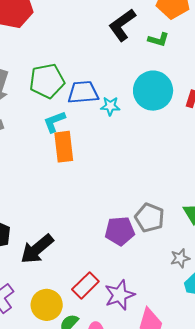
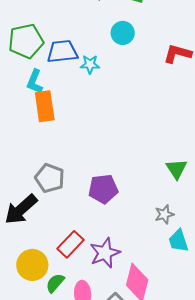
cyan circle: (153, 91) -> (123, 33), moved, size x0.6
cyan L-shape: (54, 122) -> (35, 82), turned -45
gray pentagon: (150, 218) -> (50, 178), moved

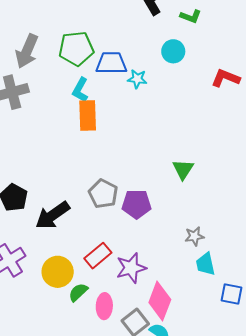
green triangle: (176, 169) -> (183, 169), moved
gray pentagon: (50, 178) -> (103, 194), moved

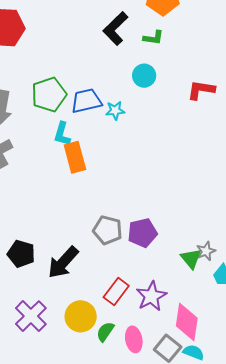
green triangle: (183, 169) -> (191, 259), moved

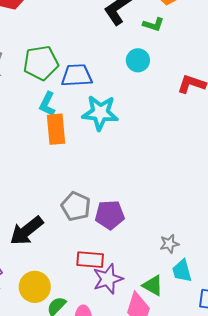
cyan star: (115, 111) -> (100, 113), moved, size x1.8
green triangle: (191, 259) -> (153, 286), moved, turned -30
red rectangle: (116, 292) -> (90, 260), moved, turned 48

